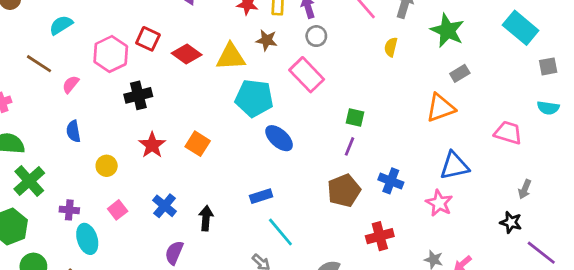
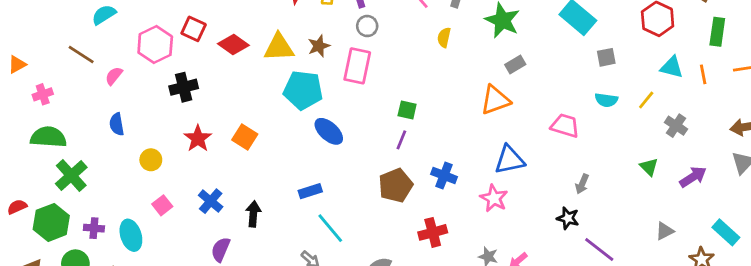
brown star: (267, 40) -> (319, 46), moved, turned -30
pink rectangle: (307, 75) -> (357, 66), turned 56
purple cross: (69, 210) -> (94, 228), moved

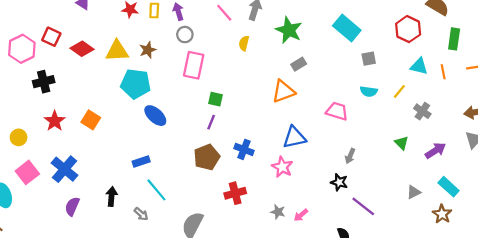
pink rectangle: (357, 66) -> (194, 65), moved
blue cross: (211, 201) -> (64, 169), size x1.4
pink square: (162, 205) -> (27, 172), size x1.5
black arrow: (253, 214) -> (112, 197), moved
cyan rectangle: (726, 232) -> (449, 187), moved

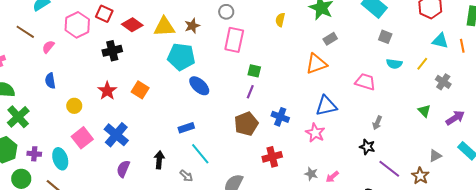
gray square: (369, 59) -> (385, 37), moved, turned 32
black cross: (44, 82) -> (112, 51), moved
brown star: (442, 214) -> (420, 176), moved

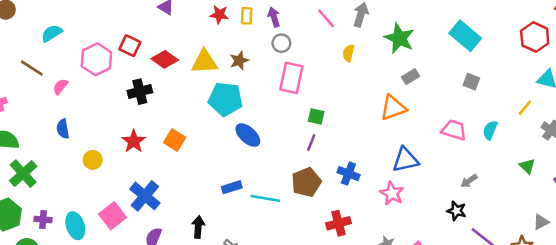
gray square: (385, 37) -> (471, 82), moved
cyan semicircle: (394, 64) -> (490, 130), moved, turned 105
gray arrow: (377, 123) -> (469, 181), turned 32
pink square: (82, 138) -> (113, 216), moved
cyan line: (200, 154) -> (265, 198), moved, turned -40

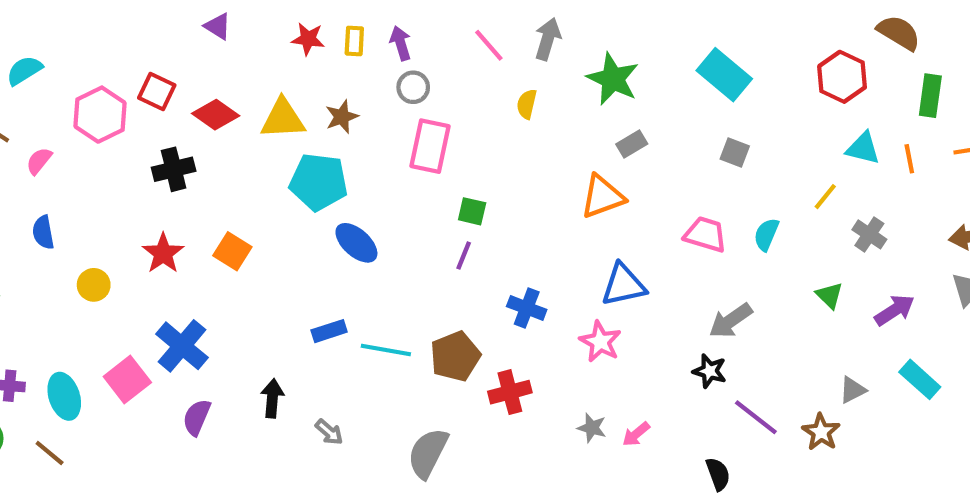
gray arrow: (469, 181) -> (731, 321), size x1.5
brown pentagon: (306, 182) -> (455, 356), moved

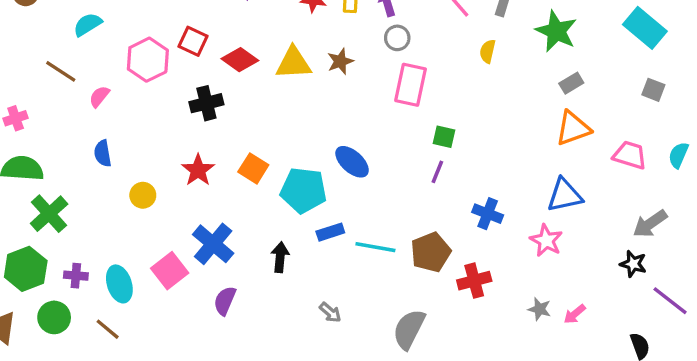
cyan pentagon: (319, 182) -> (303, 190), moved
orange triangle: (602, 197) -> (573, 128), moved
black arrow: (272, 398) -> (280, 257), moved

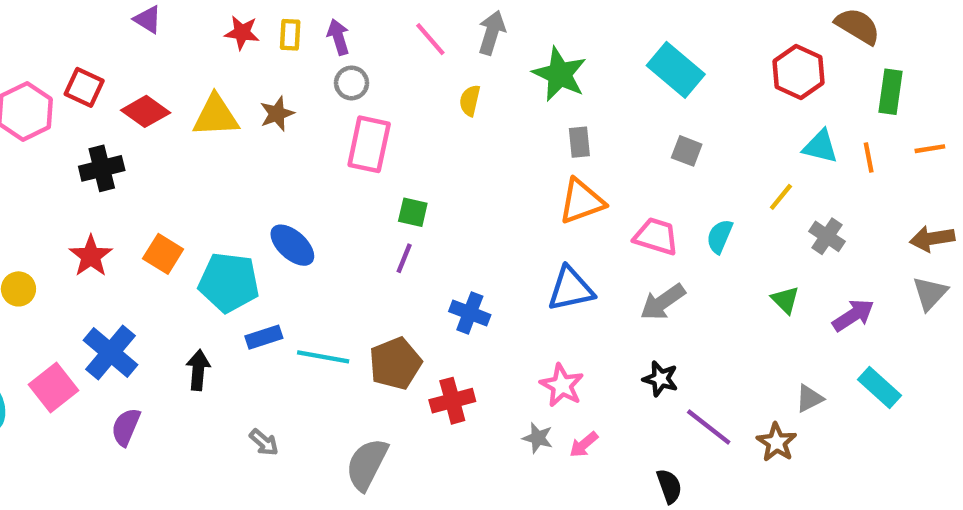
gray rectangle: (571, 83) -> (579, 142), turned -65
gray arrow: (650, 224) -> (663, 302), moved
pink star: (546, 240) -> (562, 385), moved

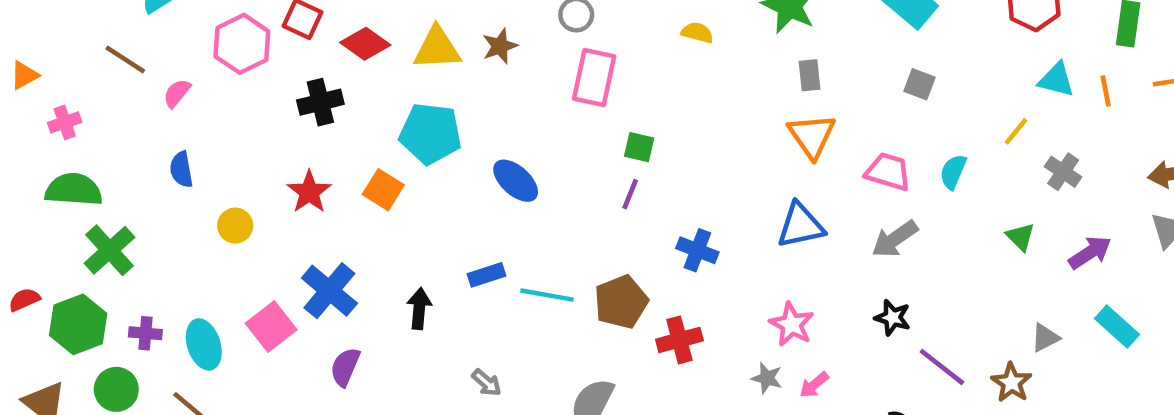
yellow semicircle: (470, 101) -> (697, 33), turned 92
orange triangle: (582, 201) -> (812, 136), turned -45
cyan pentagon: (229, 282) -> (430, 134), moved

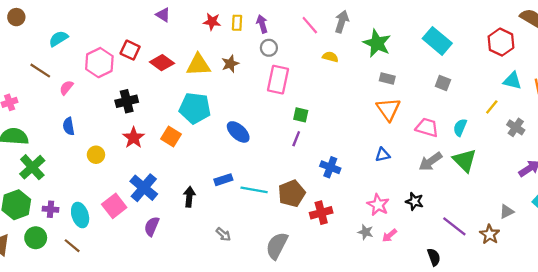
gray rectangle: (810, 75) -> (387, 78), turned -70
black cross: (320, 102) -> (127, 101), moved
blue triangle: (801, 226) -> (383, 155), size x0.6
green triangle: (1020, 237) -> (465, 160), moved, size x1.6
black star: (893, 318) -> (414, 201), moved

